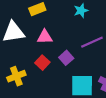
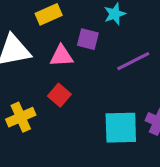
purple square: (66, 58) -> (88, 39), moved, turned -32

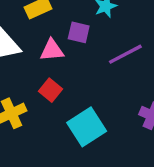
cyan square: (121, 128) -> (87, 127), moved, turned -30

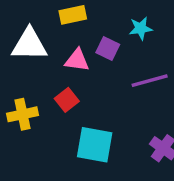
cyan square: (87, 127) -> (95, 145), turned 30

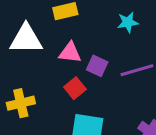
purple square: (108, 48) -> (97, 66), moved
red square: (67, 100) -> (75, 88), moved

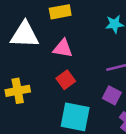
purple square: (97, 66) -> (112, 95), moved

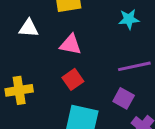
white triangle: (25, 35) -> (29, 28), size x0.6

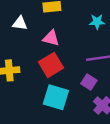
red square: (73, 79) -> (51, 65), size x1.5

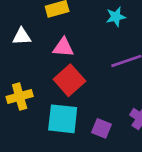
purple square: (89, 82) -> (101, 128), moved
cyan square: (56, 97) -> (63, 119), moved

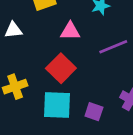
pink triangle: (63, 47) -> (70, 31), moved

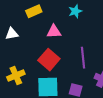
purple line: (113, 47) -> (83, 58), moved, turned -70

